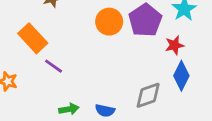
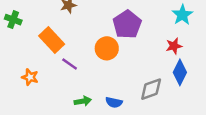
purple pentagon: (145, 20) -> (127, 24), moved
orange circle: (109, 22) -> (107, 48), moved

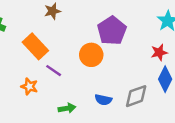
orange star: (30, 77) -> (29, 86), moved
blue semicircle: (114, 102) -> (103, 100), moved

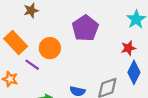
orange circle: (91, 55) -> (50, 48), moved

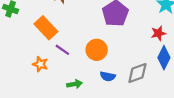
orange circle: (50, 48) -> (97, 50), moved

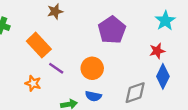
blue semicircle: (108, 76) -> (93, 96), moved

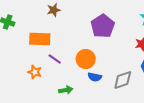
orange rectangle: (39, 45) -> (40, 39), turned -45
blue semicircle: (93, 96) -> (95, 77), moved

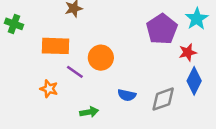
purple pentagon: (103, 26) -> (162, 29), moved
orange circle: (86, 59) -> (101, 58), moved

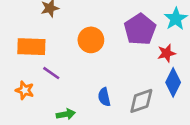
orange circle: (101, 58) -> (91, 40), moved
blue semicircle: (127, 95) -> (104, 97), turned 66

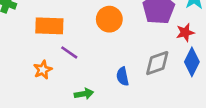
orange star: (25, 90) -> (43, 70), turned 30
gray diamond: (141, 101) -> (157, 63), moved

